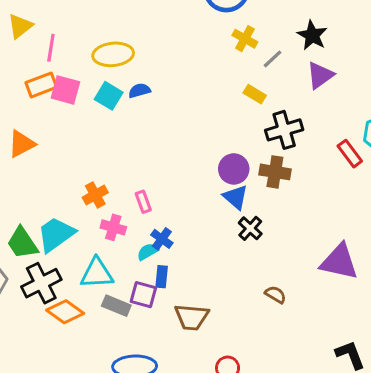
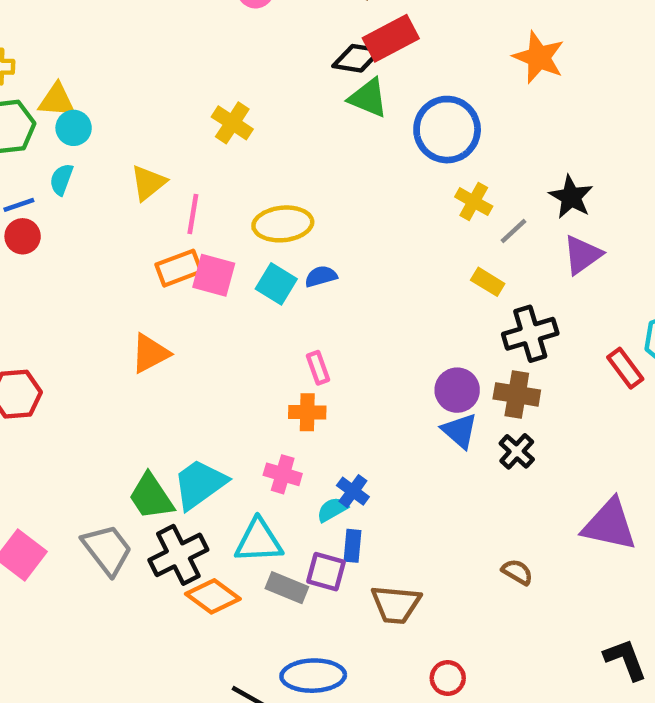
orange cross: (95, 195) -> (307, 412), moved, turned 30
pink rectangle: (143, 202) -> (318, 368), moved
black cross: (250, 228) -> (517, 451), moved

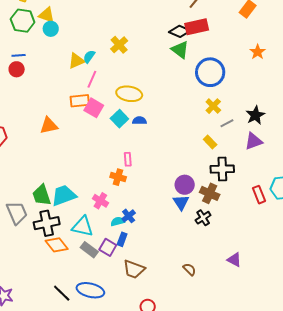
orange star: (539, 57) -> (258, 52), size x0.7
cyan semicircle: (61, 179) -> (89, 57), moved
orange triangle: (150, 353) -> (49, 125), moved
purple triangle: (610, 525) -> (234, 260), size x0.6

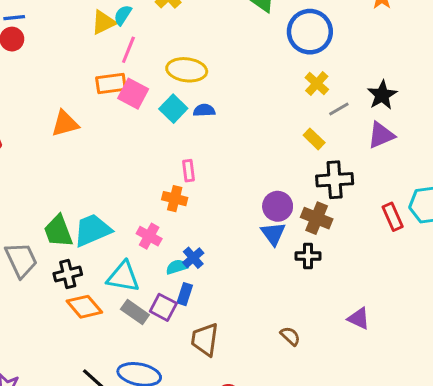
black cross: (203, 218) -> (308, 256), turned 35
black cross: (47, 223) -> (68, 274), size x0.7
brown trapezoid: (134, 269) -> (205, 339), turned 80

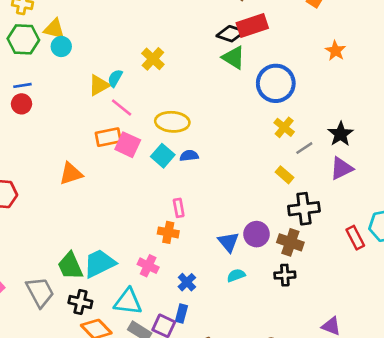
pink line: (128, 50) -> (122, 107), turned -70
blue triangle: (273, 234) -> (228, 242), moved
cyan semicircle: (177, 267) -> (236, 275), moved
black cross: (68, 274) -> (80, 302), turned 30

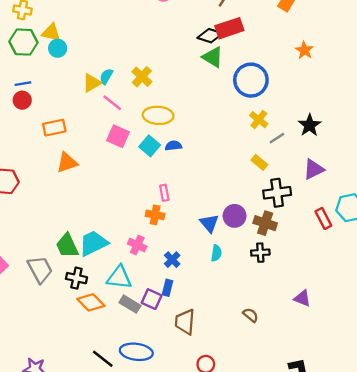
yellow cross: (153, 59) -> (142, 77), moved
orange rectangle: (108, 137) -> (54, 128), moved
purple triangle: (342, 168) -> (314, 169), moved
cyan semicircle: (236, 275) -> (216, 253), turned 119

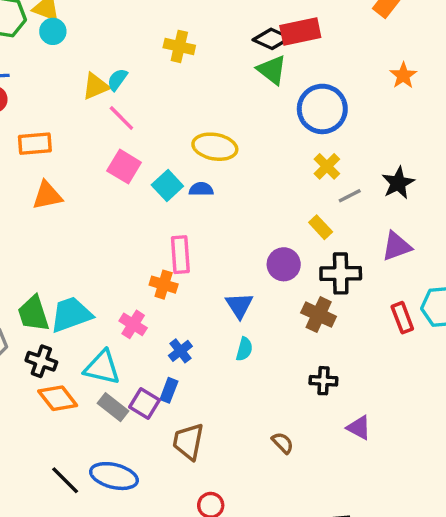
yellow cross: (142, 77) -> (179, 46), moved, turned -36
yellow ellipse: (158, 115) -> (215, 147), moved
pink rectangle: (164, 193) -> (180, 255), size x1.5
purple circle: (235, 216) -> (284, 264), moved
black cross: (260, 253) -> (323, 381), moved

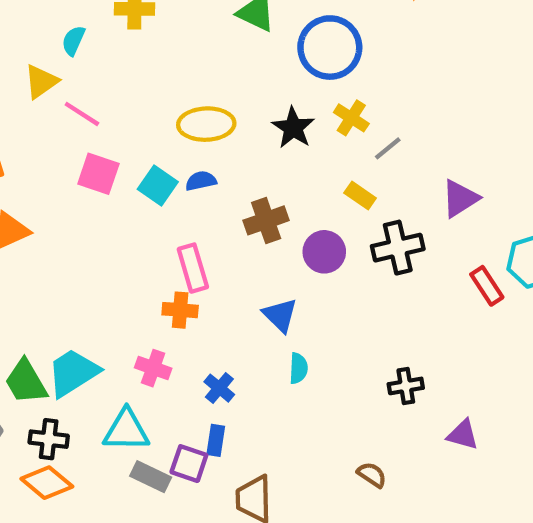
cyan semicircle: (117, 80) -> (73, 41), moved
black star: (398, 183) -> (293, 128), moved
brown cross: (319, 315) -> (266, 220), moved, turned -32
orange diamond: (58, 398) -> (47, 483), moved

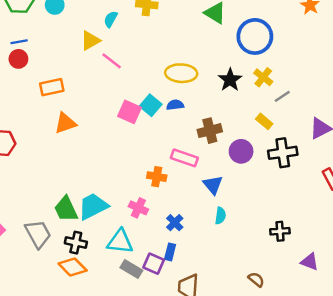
pink square: (98, 174) -> (129, 112), moved
pink rectangle: (193, 268) -> (184, 158), moved, turned -60

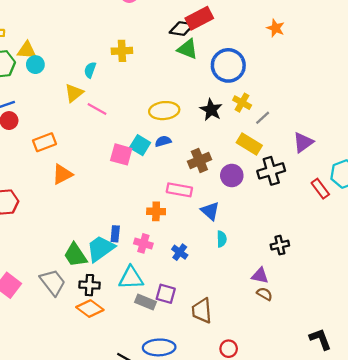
yellow rectangle: (264, 121) -> (249, 144), size x1.5
blue rectangle: (170, 252) -> (115, 234), moved
purple triangle: (310, 262) -> (260, 276), moved

